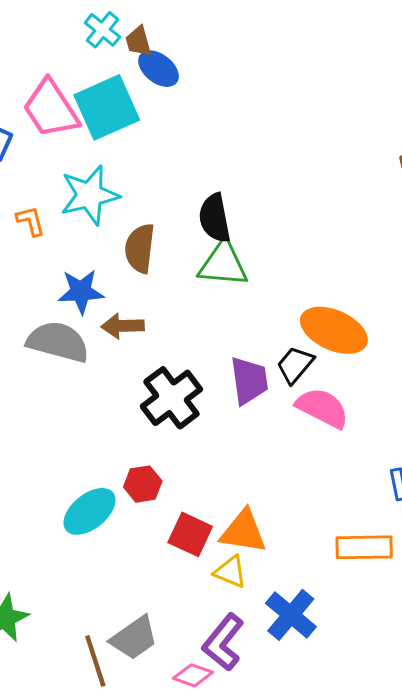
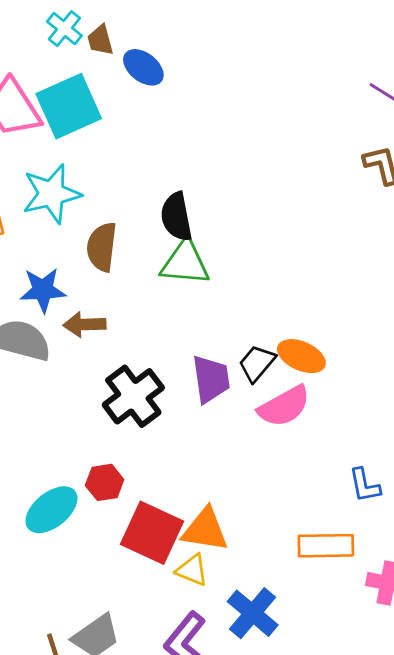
blue ellipse: (159, 69) -> (143, 67), moved
orange ellipse: (334, 330) -> (301, 356), moved, size x0.7
pink semicircle: (322, 408) -> (284, 406), turned 124
red square: (190, 534) -> (152, 533), size x1.4

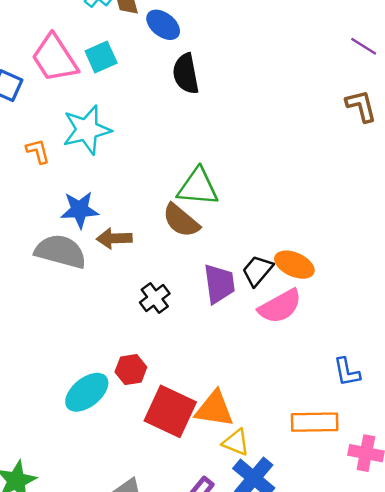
cyan square: (69, 106) -> (101, 57), size x0.6
black semicircle: (176, 217) -> (186, 74), moved
brown semicircle: (102, 247) -> (181, 220), moved, turned -57
black cross: (133, 396) -> (155, 298), size x0.6
yellow triangle: (192, 570) -> (236, 442), moved

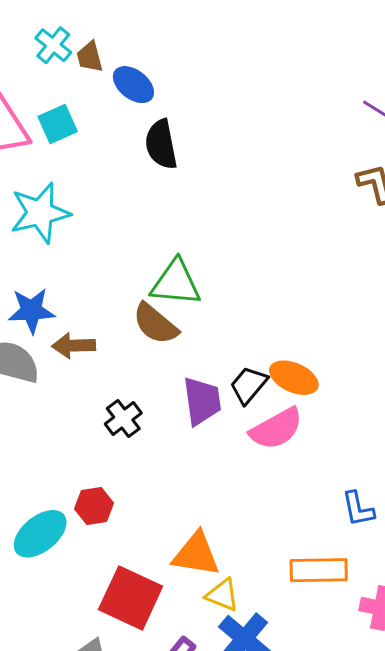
red square: (170, 411) -> (131, 598), moved

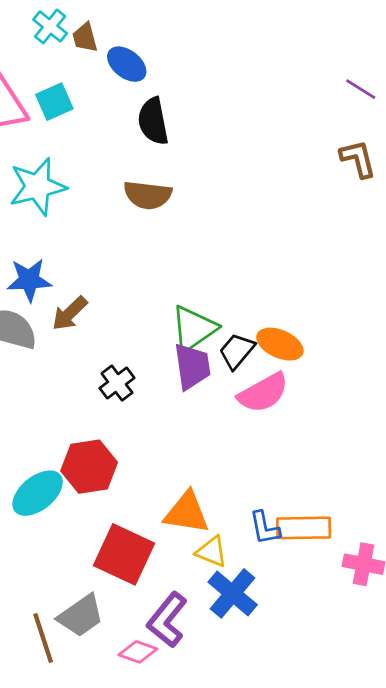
green triangle: (176, 283) -> (194, 329), moved, turned -40
brown semicircle: (155, 324) -> (148, 195), moved, turned -33
brown arrow: (74, 346) -> (70, 313), turned -42
red hexagon: (94, 506) -> (89, 467), size x1.5
blue L-shape: (358, 509) -> (265, 528), moved

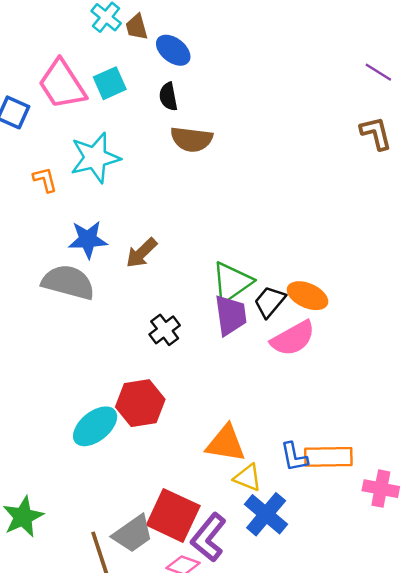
black semicircle: (153, 121) -> (168, 97), moved, size x0.7
brown semicircle: (148, 195) -> (192, 139), moved
brown arrow: (70, 313) -> (141, 253), moved
red square: (124, 554) -> (173, 515), moved

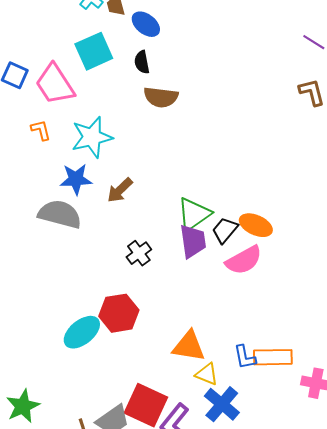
cyan square: (110, 83) -> (94, 51), size x1.4
pink trapezoid: (62, 84) -> (55, 84), moved
cyan star: (95, 158) -> (92, 137), moved

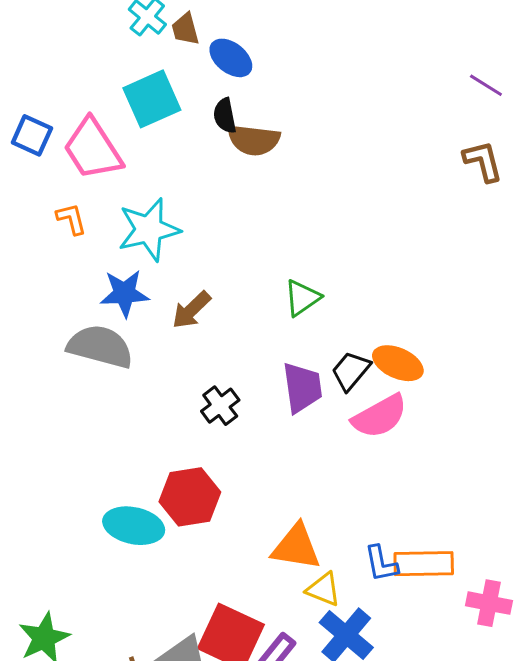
brown semicircle: (161, 97) -> (254, 140), moved
green triangle: (194, 214) -> (302, 298), moved, size x0.7
cyan ellipse: (82, 332) -> (134, 526), turned 51

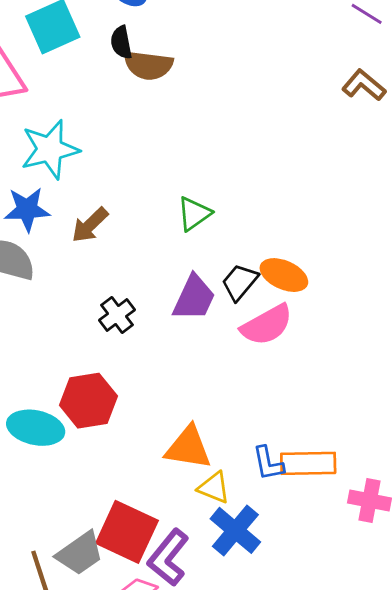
brown L-shape: (483, 161) -> (364, 85), turned -36
purple trapezoid: (302, 387) -> (194, 298), turned 33

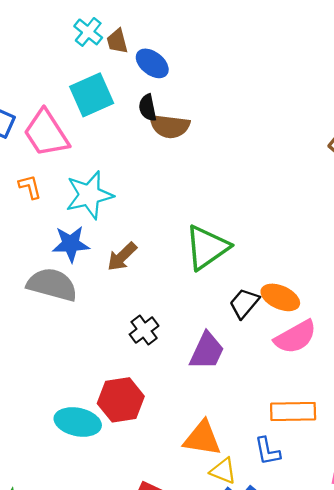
green triangle: (194, 214) -> (207, 247), size x1.6
purple trapezoid: (194, 298) -> (207, 351), moved
pink semicircle: (267, 325) -> (295, 337), moved
orange rectangle: (308, 463) -> (293, 412), moved

